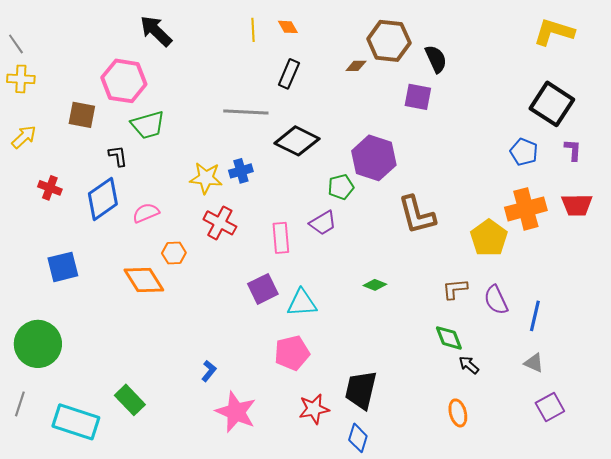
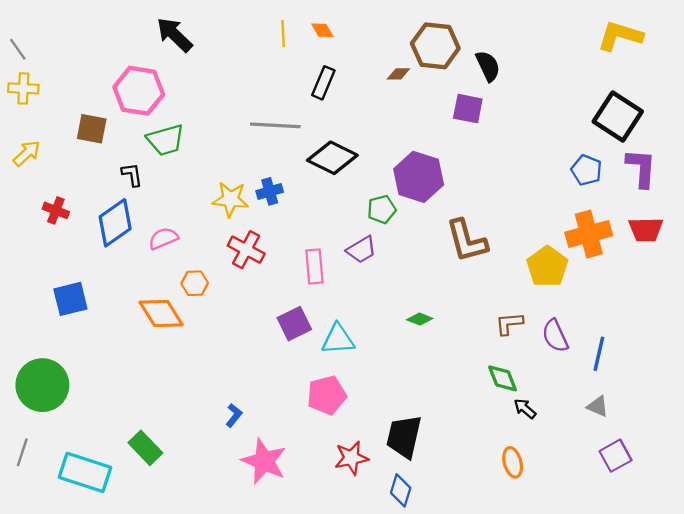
purple L-shape: (573, 150) -> (641, 168), size x1.6

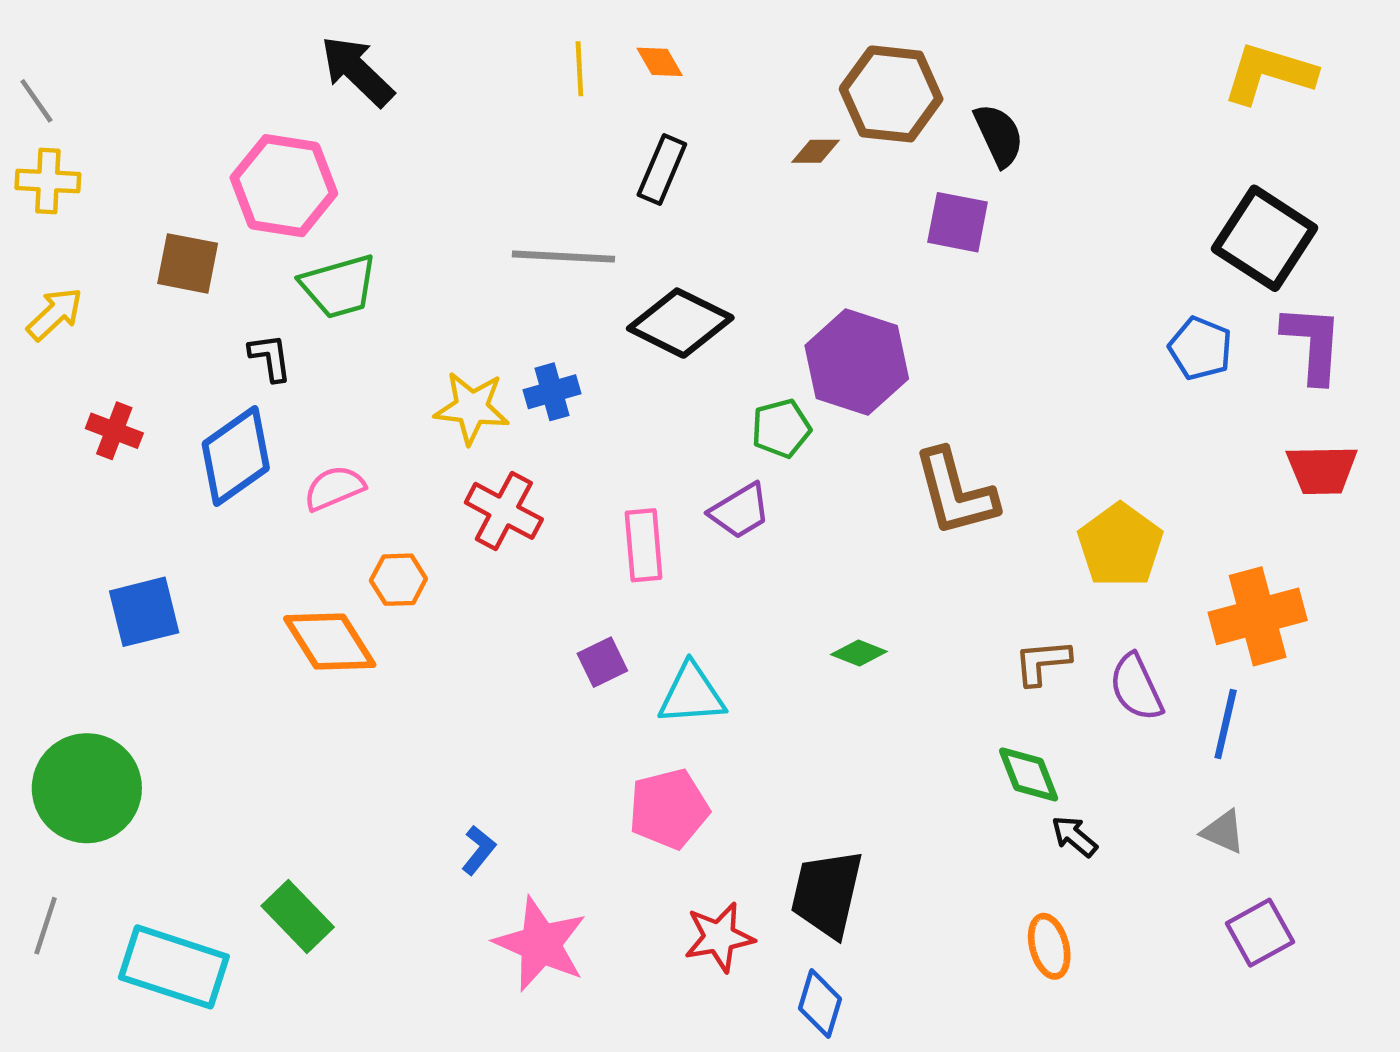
orange cross: (589, 234) -> (1258, 616), moved
purple square: (294, 324) -> (602, 662), size x0.7

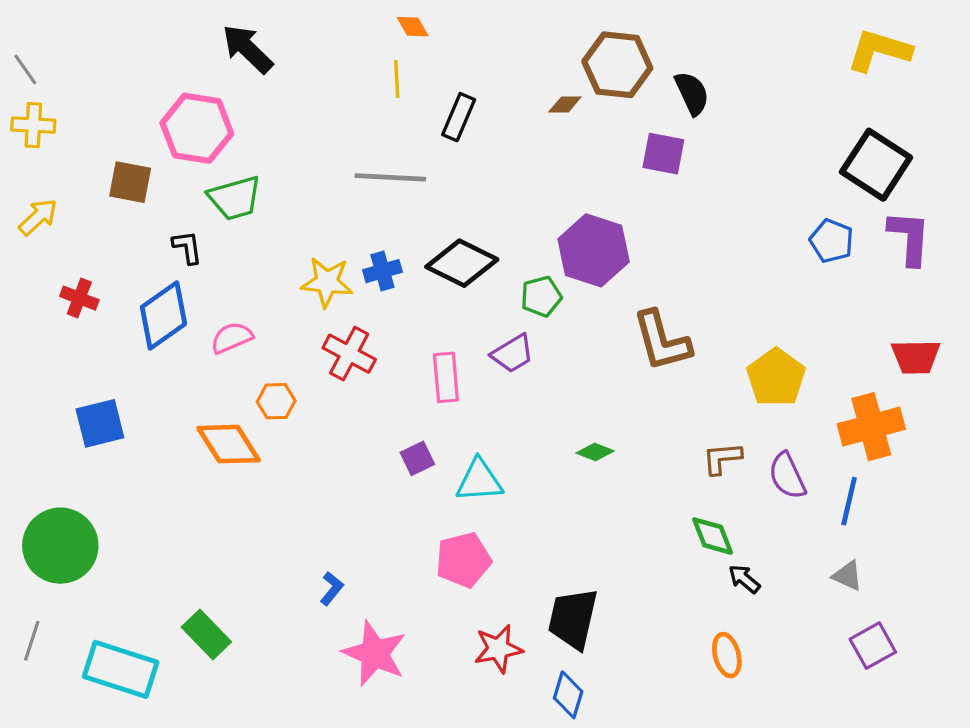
orange diamond: (660, 62) -> (413, 27), moved
yellow line: (579, 69) -> (397, 79), moved
black diamond: (680, 323) -> (462, 263), moved
red trapezoid: (1322, 470) -> (916, 357), moved

